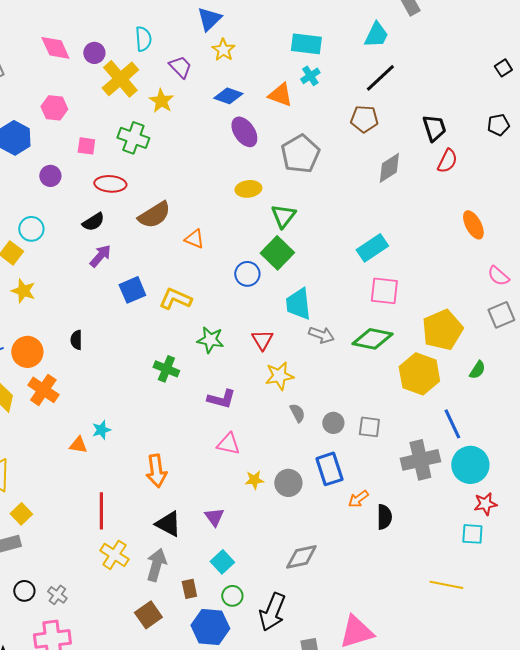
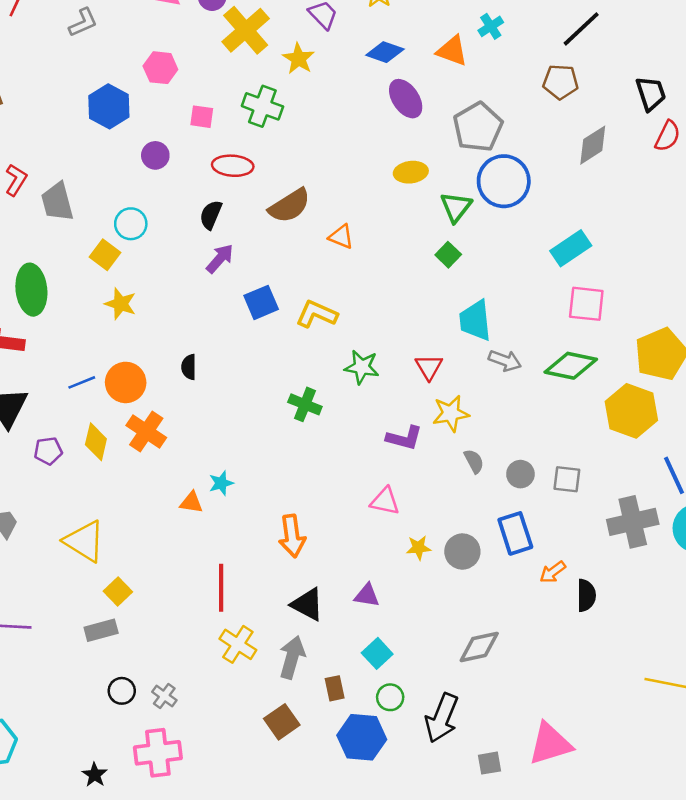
black semicircle: (93, 222) -> (211, 215), turned 145
green square: (277, 253) -> (448, 255), size x0.6
blue circle: (247, 274) -> (504, 181), moved, size x1.6
purple L-shape: (221, 399) -> (404, 438), moved
purple triangle: (214, 517) -> (367, 595), turned -45

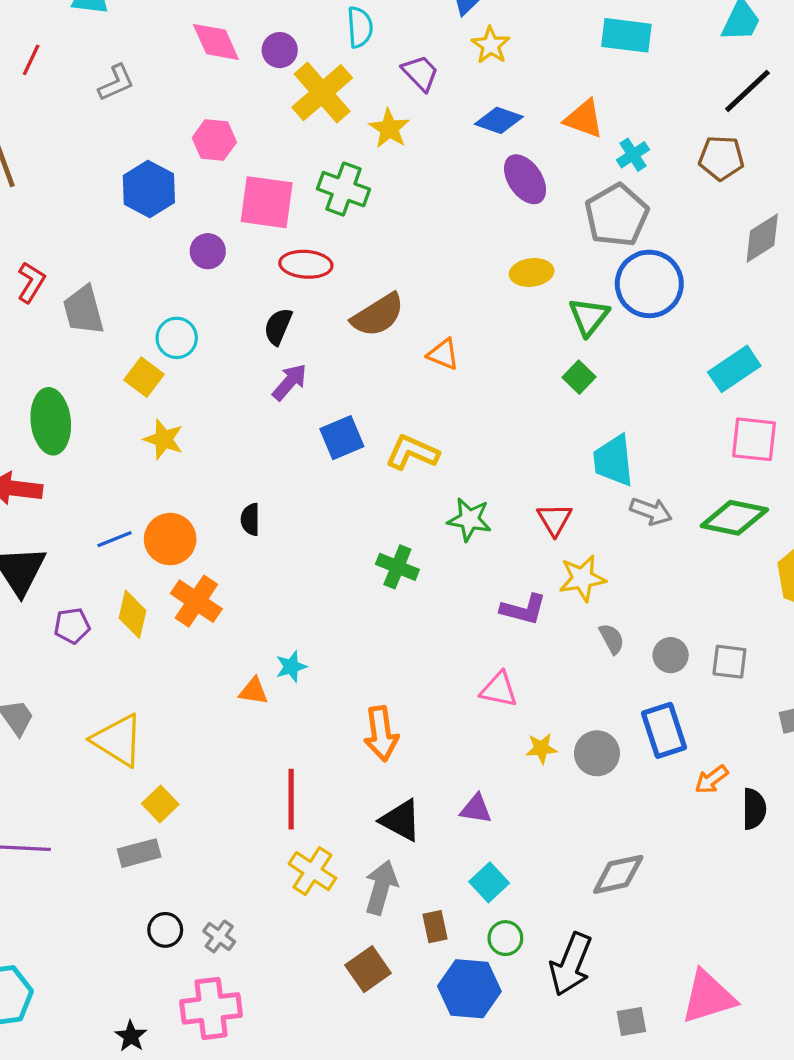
cyan cross: (491, 26) -> (633, 155), moved
pink square: (202, 117) -> (267, 202), size x1.8

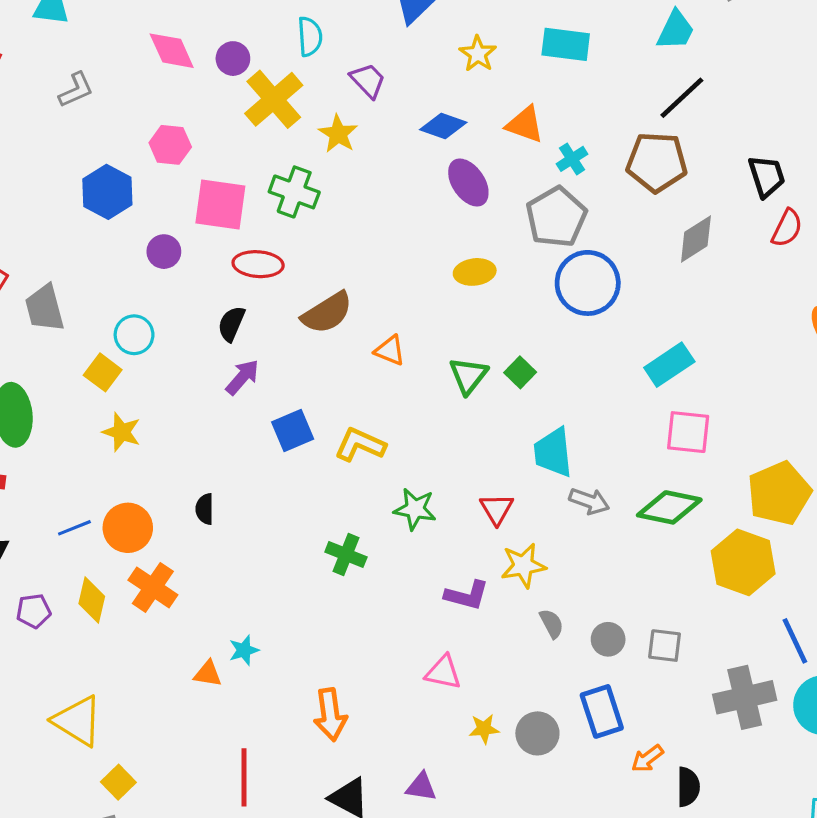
yellow star: (491, 45) -> (478, 54), moved
brown pentagon: (721, 158) -> (657, 162), size x1.4
green triangle: (589, 317) -> (468, 376), moved

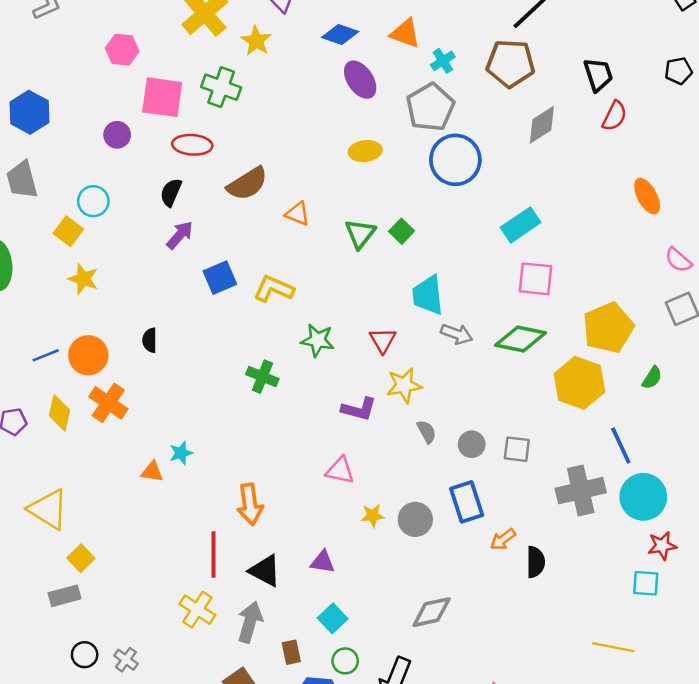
blue hexagon: (107, 192) -> (29, 112), moved
red line: (244, 777) -> (214, 554), moved

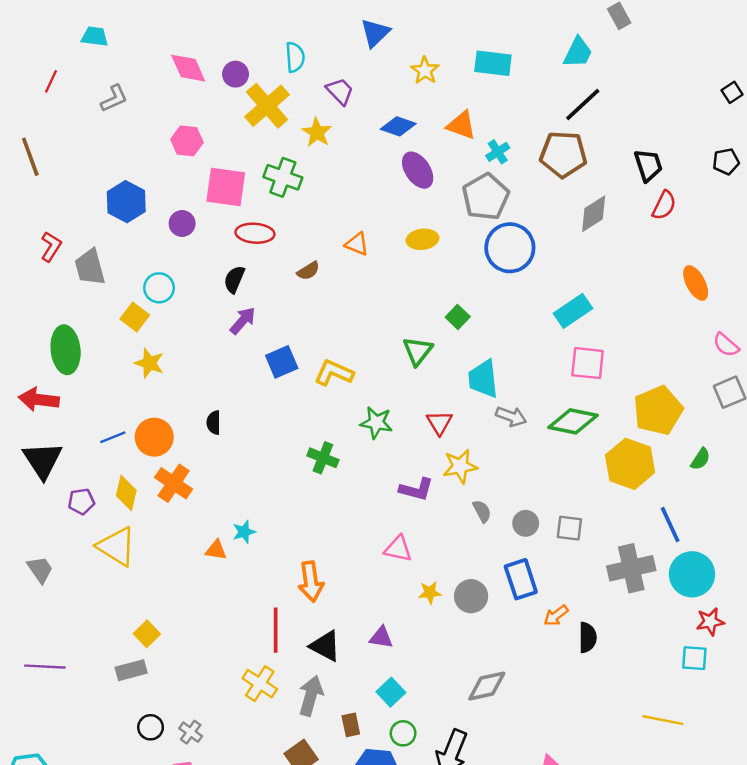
blue hexagon: (29, 112) -> (126, 202), moved
brown semicircle: (247, 184) -> (308, 271), size x0.6
orange triangle: (298, 214) -> (357, 244), moved
green triangle: (360, 234) -> (418, 351), moved
yellow triangle: (48, 509) -> (117, 546), moved

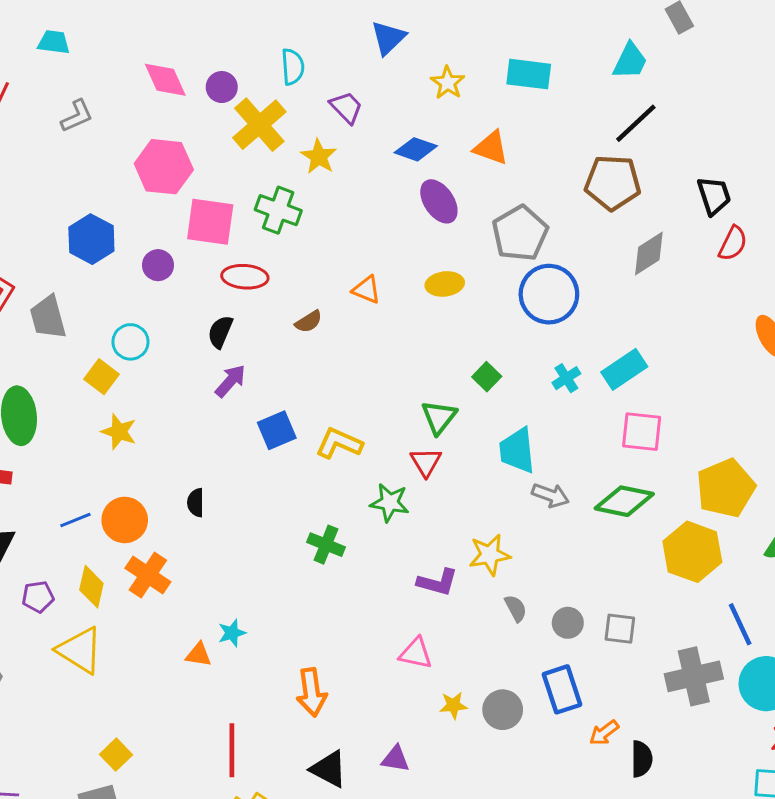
pink hexagon: (187, 141) -> (164, 167), size x1.5
cyan cross: (498, 152) -> (566, 378), moved
red triangle: (439, 423) -> (426, 462), moved
red line: (276, 630) -> (232, 750), moved

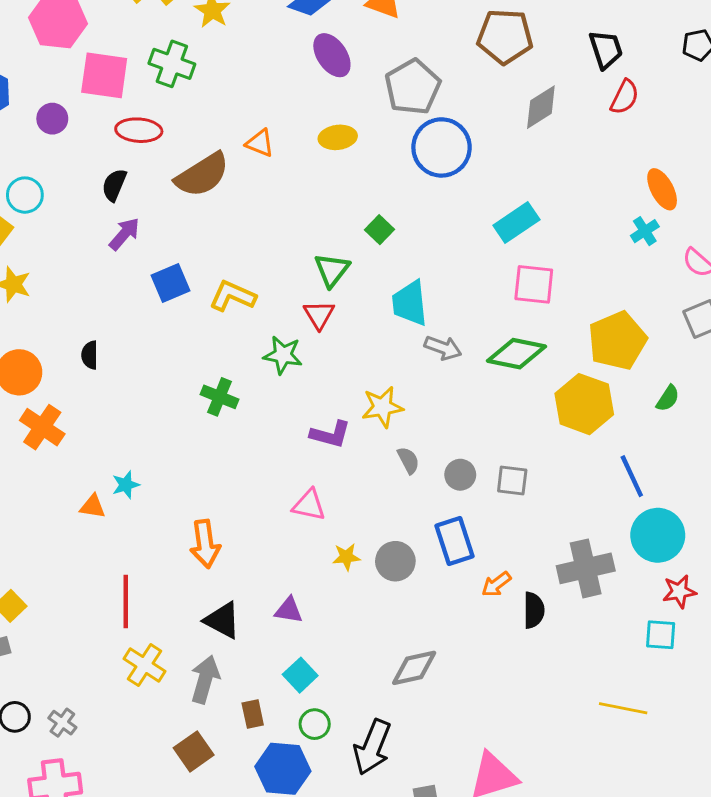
brown semicircle: (309, 322) -> (202, 175), size x2.0
cyan cross: (566, 378) -> (645, 231), moved
gray cross: (694, 676) -> (586, 568), moved

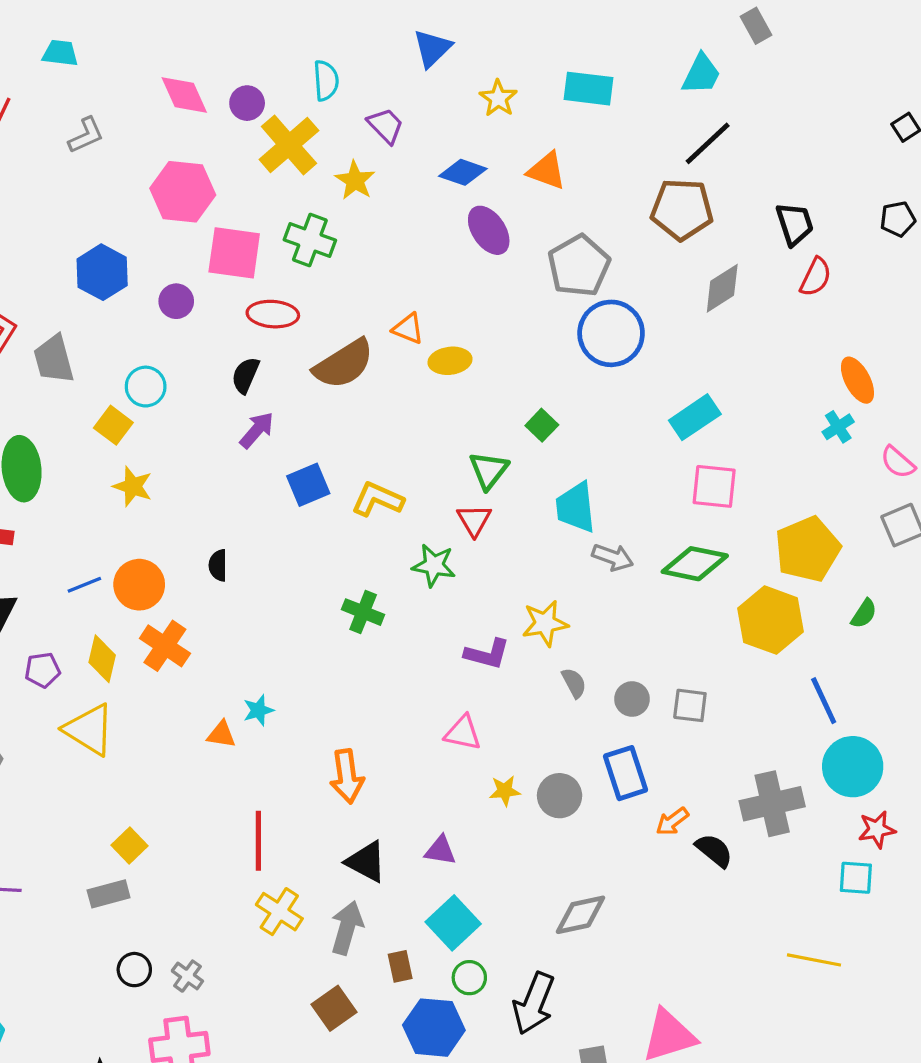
yellow ellipse: (338, 137) -> (450, 361), moved
black semicircle: (534, 610) -> (714, 850), turned -51
cyan square: (300, 675) -> (453, 923), size x1.4

